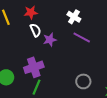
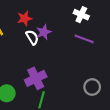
white cross: (74, 17) -> (81, 15), moved
purple star: (50, 40) -> (44, 32), moved

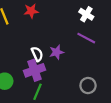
purple star: (44, 32) -> (56, 52), moved
white semicircle: (32, 37) -> (37, 54), moved

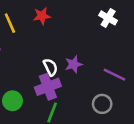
purple line: (86, 38) -> (114, 75), moved
gray circle: (88, 86) -> (102, 104), moved

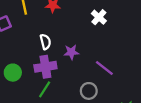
white cross: (108, 18) -> (99, 17), moved
white semicircle: (50, 67) -> (45, 42), moved

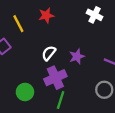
white semicircle: (45, 42) -> (49, 53), turned -112

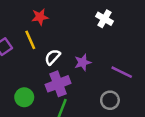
red star: (46, 15) -> (40, 17), moved
yellow line: (18, 24) -> (30, 40), moved

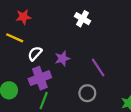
yellow line: (30, 40) -> (15, 38), turned -42
purple line: (122, 72) -> (98, 68), turned 30

